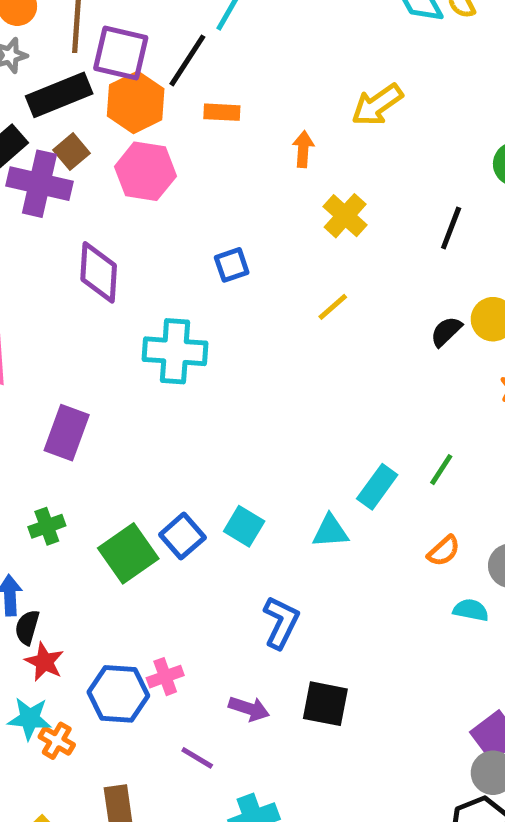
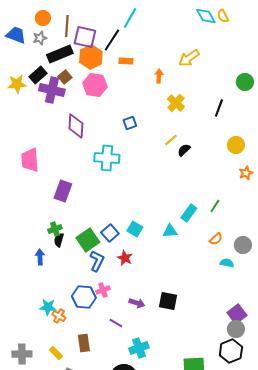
black semicircle: (446, 332) -> (184, 150), moved
blue L-shape: (281, 622) -> (97, 261), moved
black semicircle: (27, 627) -> (59, 240), moved
red star: (44, 662) -> (125, 258), moved

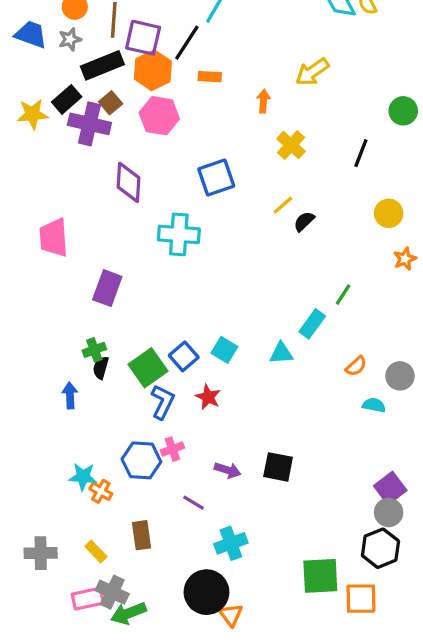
blue square: (130, 123) -> (216, 178), size x1.6
green line: (215, 206) -> (343, 295), moved

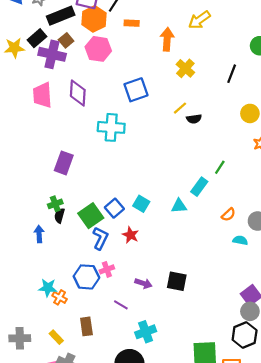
orange arrow: (263, 101) -> (167, 39), size x1.5
black semicircle: (304, 221) -> (194, 119), turned -144
pink trapezoid: (54, 238) -> (42, 95), moved

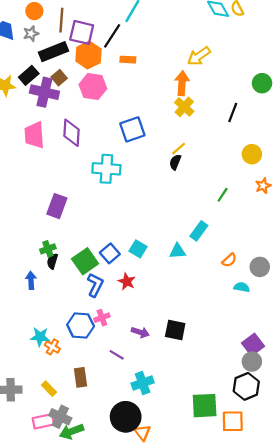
orange arrow: (167, 39) -> (182, 83), moved
black semicircle: (194, 119) -> (175, 162), moved, turned 120
green line: (220, 167) -> (223, 195), moved

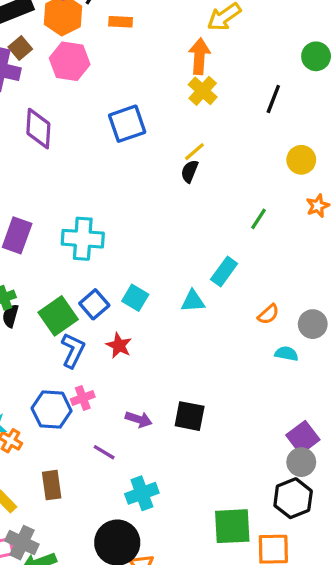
cyan cross: (106, 169) -> (83, 239), moved

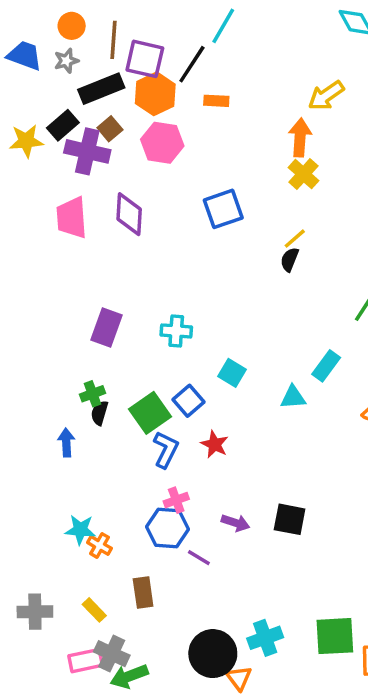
cyan cross: (83, 239) -> (176, 331), size x0.7
cyan square: (135, 298) -> (232, 373), moved
blue hexagon: (52, 410) -> (167, 528), moved
cyan cross: (142, 493) -> (265, 638), moved

